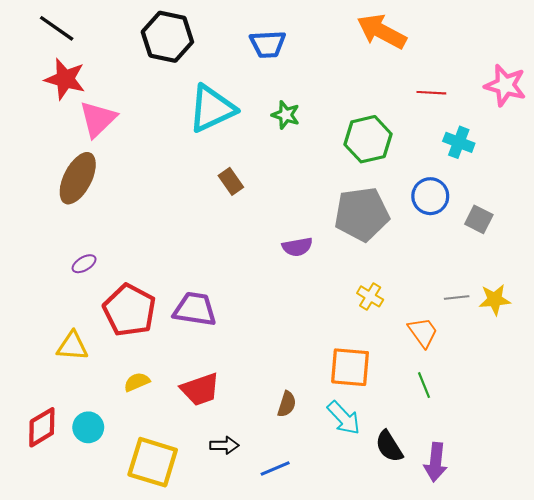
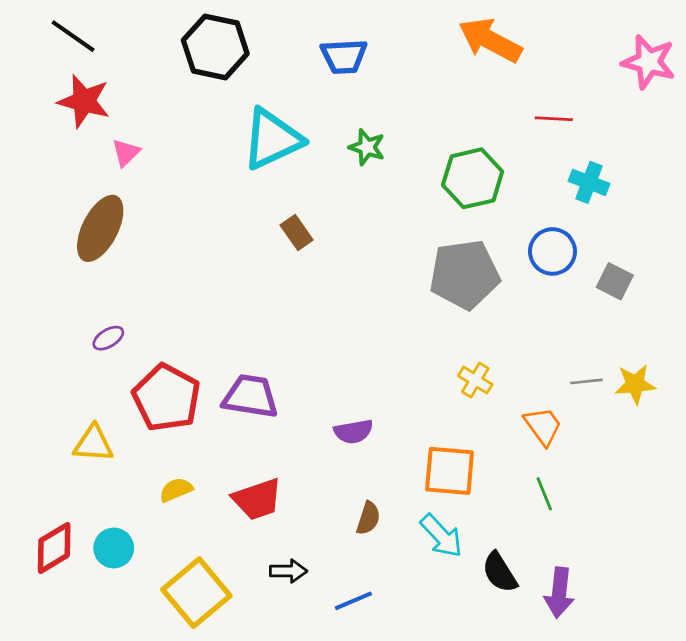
pink star: (505, 85) -> (649, 62), moved
pink triangle: (98, 119) -> (126, 153), size x0.6
purple semicircle: (297, 247) -> (353, 432), moved
yellow square: (153, 462) -> (196, 593), turned 33

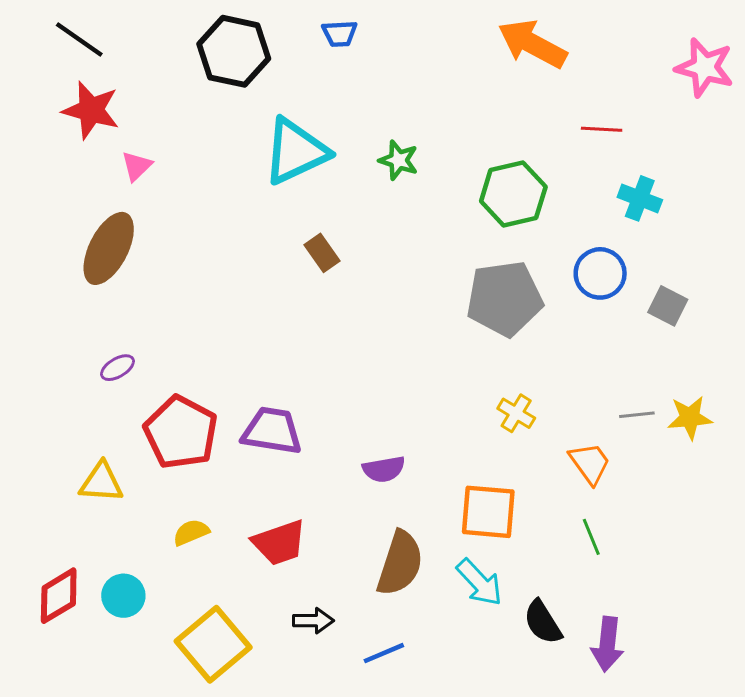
blue trapezoid: (344, 56) -> (340, 34), moved, size x0.7
brown semicircle: (368, 518) -> (400, 563), size x1.8

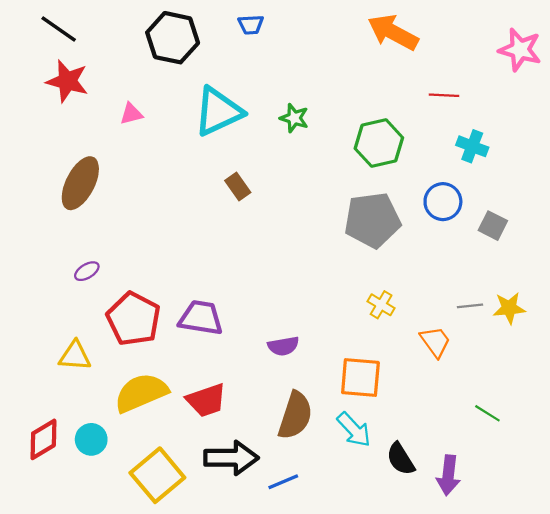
pink triangle: (137, 166) -> (131, 114), moved, turned 30
yellow semicircle: (191, 532) -> (141, 393), size x2.0
green line: (591, 537) -> (487, 413), moved, turned -36
black arrow: (313, 621) -> (231, 458), size x1.8

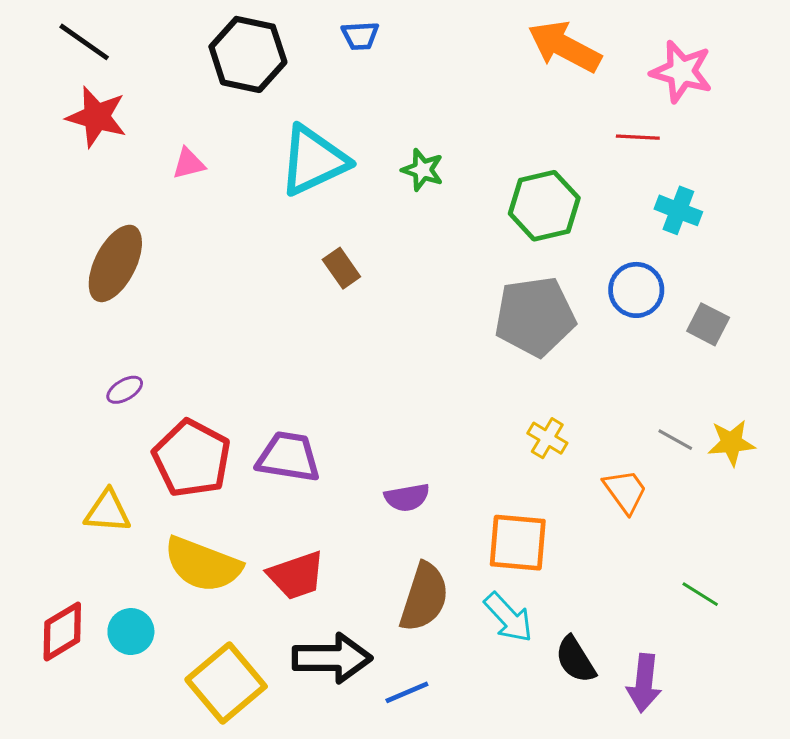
pink star: (520, 50) -> (681, 72), moved
gray line: (470, 306) -> (675, 440), turned 35
yellow semicircle: (141, 393) -> (203, 564), turned -136

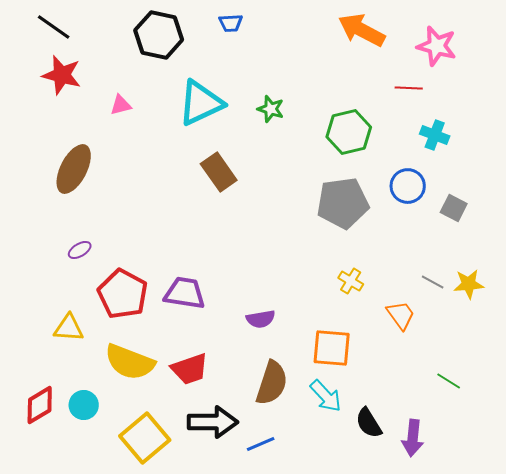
brown rectangle: (341, 268) -> (219, 172), size x1.5

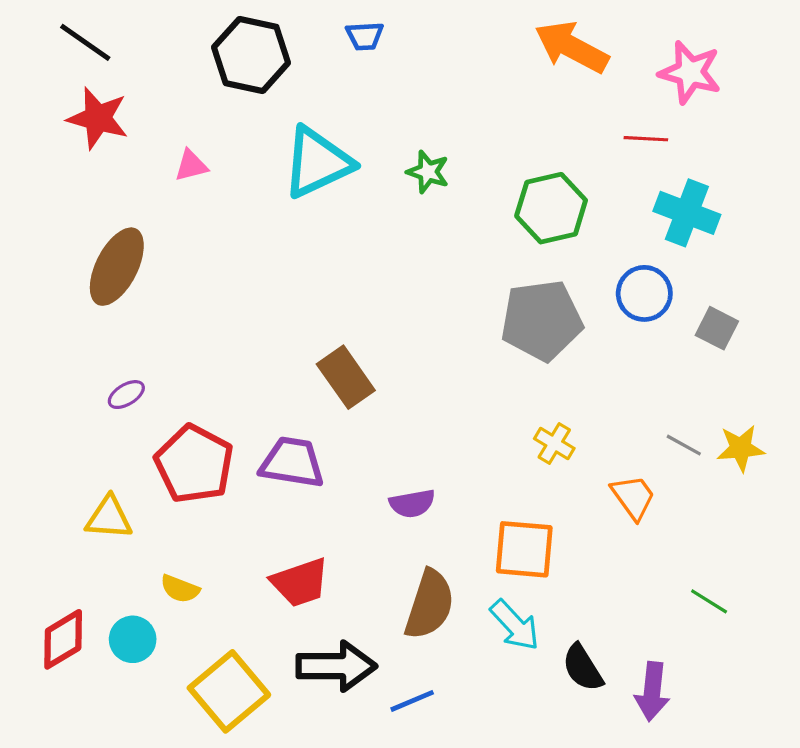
cyan cross: (435, 135) -> (687, 213), size x1.4
brown rectangle: (219, 172) -> (346, 377), moved
yellow semicircle: (130, 362) -> (180, 589), moved, size x0.5

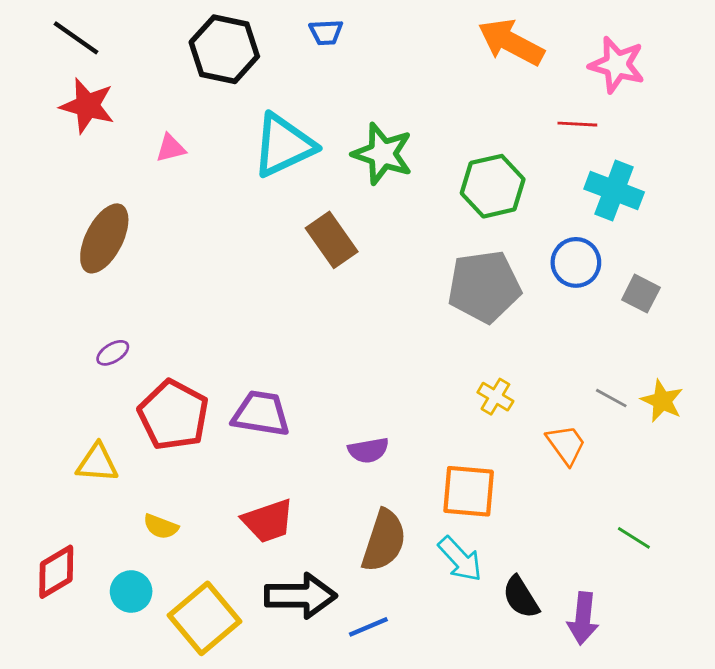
green star: (428, 172) -> (382, 154), size x1.6
brown rectangle: (346, 377) -> (332, 240), moved
yellow star: (741, 448) -> (662, 401), turned 30
cyan circle: (133, 639) -> (131, 592), moved

